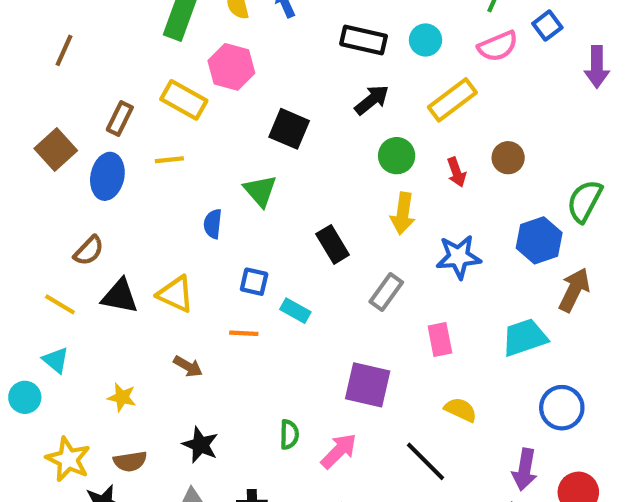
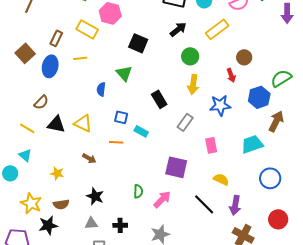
red arrow: (456, 172) -> (231, 75), moved
green semicircle: (585, 201) -> (281, 78), turned 30
purple arrow: (525, 470) -> (235, 205), moved

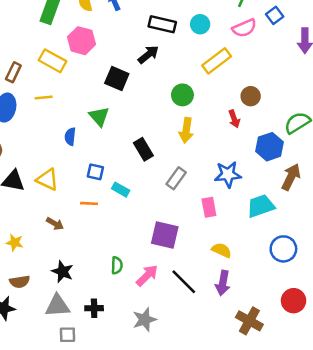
black arrow: (178, 29) -> (148, 55), moved
blue star: (220, 105) -> (228, 174), moved
black line: (204, 204) -> (184, 282), moved
purple arrow: (235, 205) -> (223, 283), moved
gray triangle: (91, 223) -> (57, 306), size x1.5

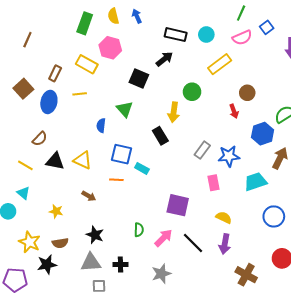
yellow arrow: (186, 130) -> (174, 112), moved
blue square: (95, 172) -> (122, 154), size x1.5
gray rectangle: (176, 178) -> (202, 150), moved

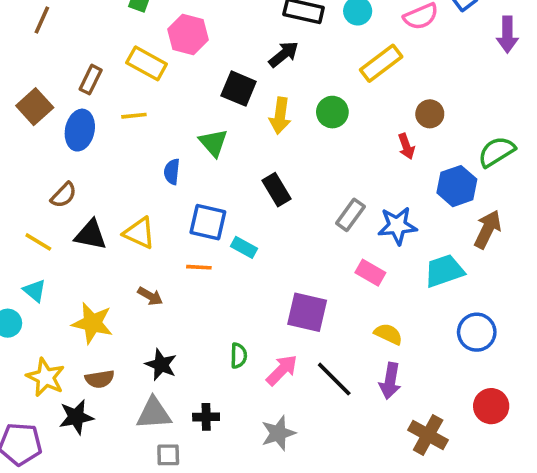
yellow arrow: (174, 112) -> (280, 116), moved
pink rectangle: (213, 183) -> (370, 273), turned -49
yellow star: (56, 211) -> (92, 323), size x1.6

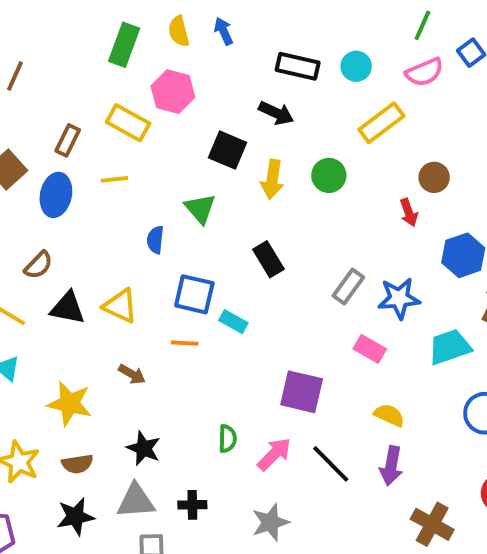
black arrow: (284, 54) -> (276, 113), turned 64
black star: (76, 417) -> (75, 517), moved

